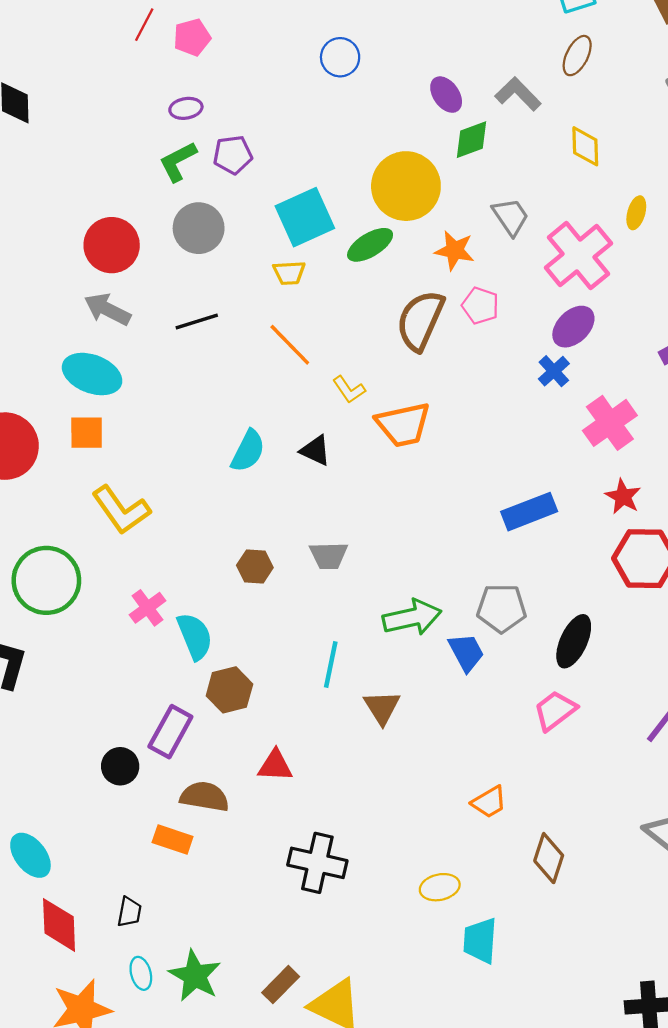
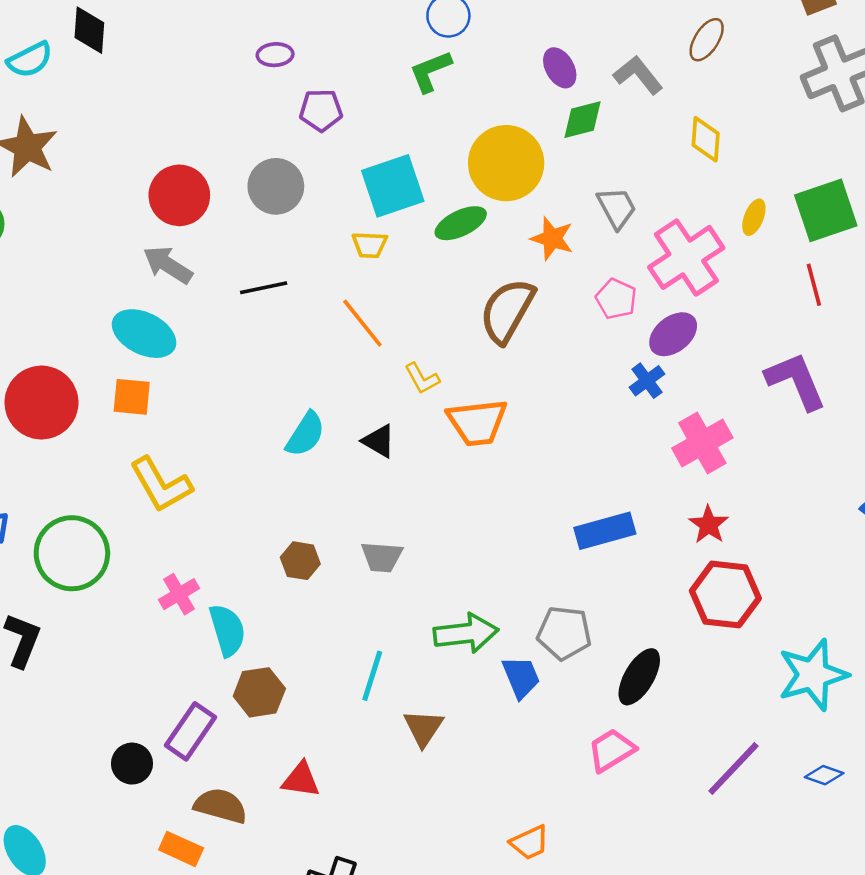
green L-shape: (178, 162) -> (430, 71), moved
pink pentagon: (480, 306) -> (616, 299), moved

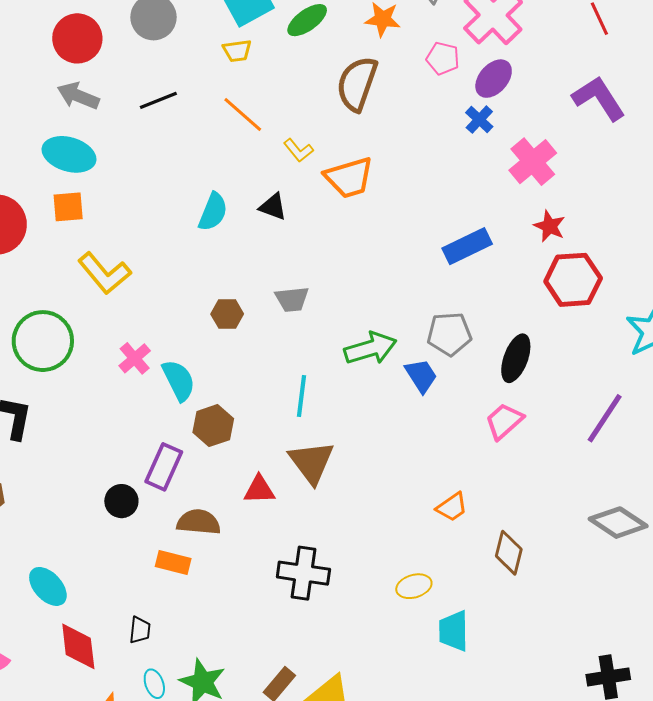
brown triangle: (423, 728) -> (311, 462), moved, size x1.4

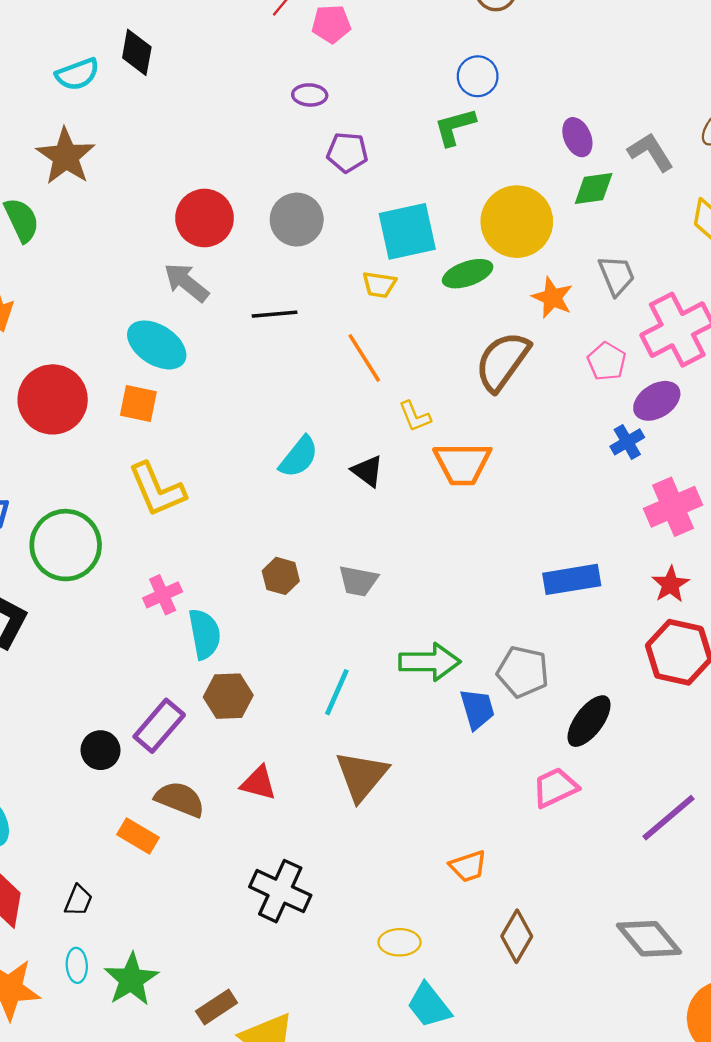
brown triangle: (311, 462) -> (362, 776), moved
cyan trapezoid: (454, 631) -> (429, 1005), turned -54

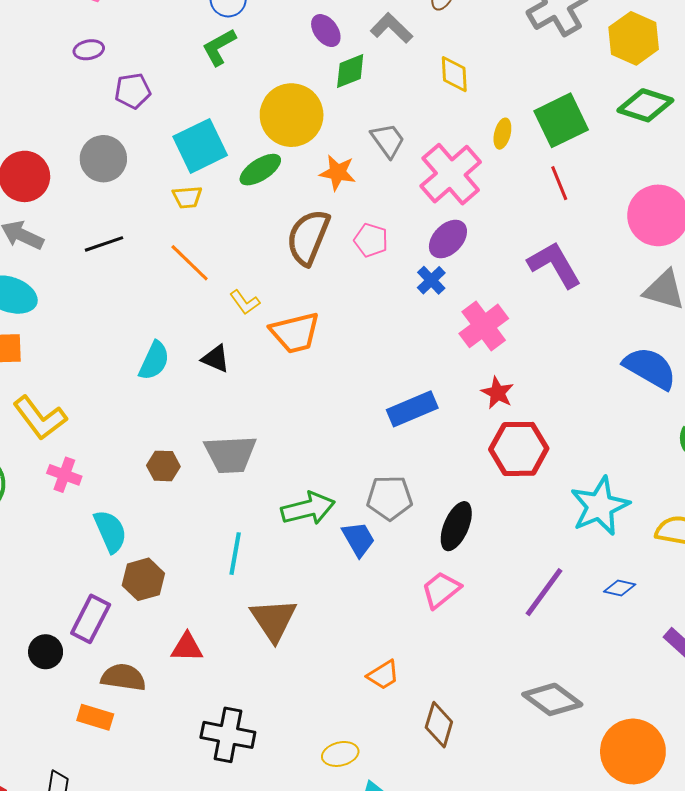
pink pentagon: (607, 361) -> (371, 240), moved
gray trapezoid: (358, 581) -> (230, 454), size x1.5
pink cross: (163, 595) -> (64, 475), moved, turned -32

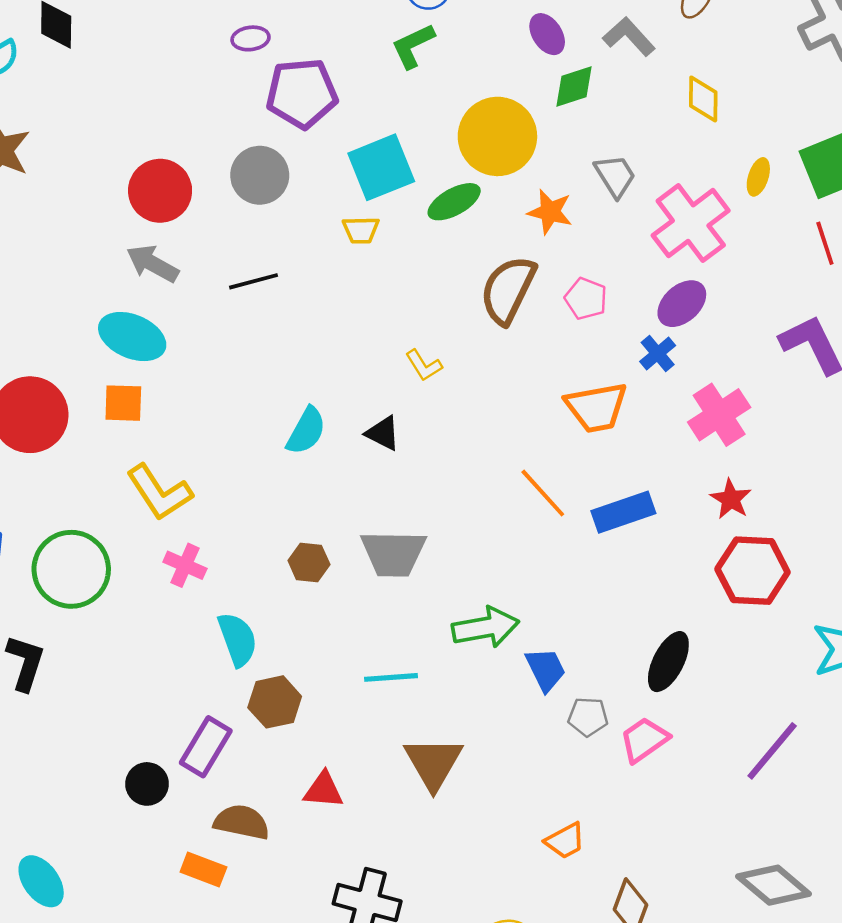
purple pentagon: (133, 91) -> (302, 93), size x1.6
orange line: (190, 263) -> (543, 493), moved
orange trapezoid: (295, 333) -> (596, 407), moved
gray pentagon: (390, 498) -> (588, 717), moved, size x0.7
cyan line: (235, 554) -> (391, 677), turned 72

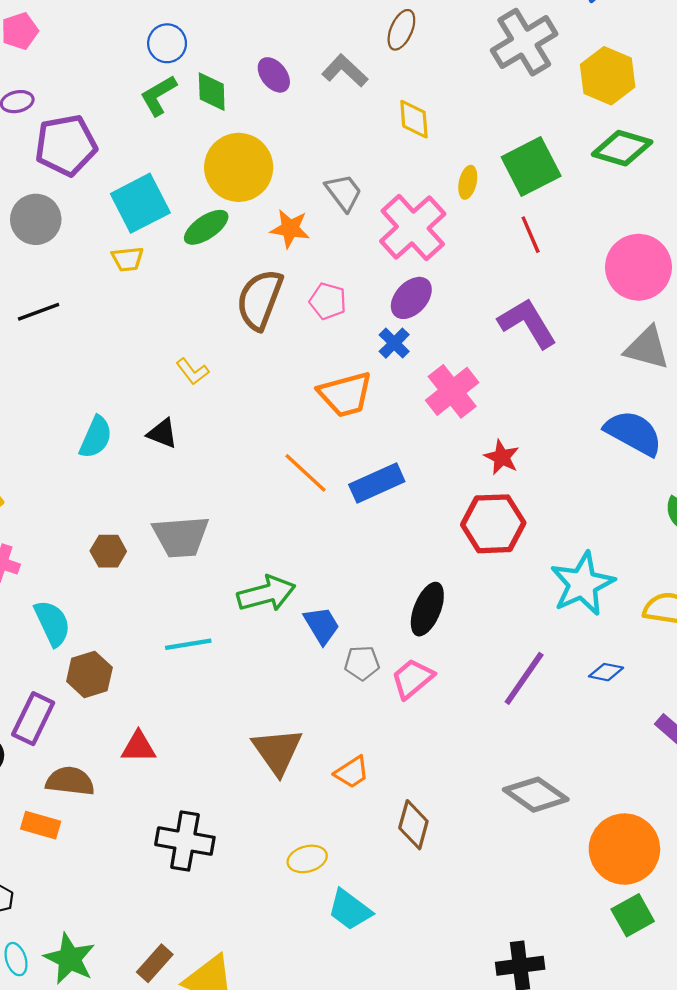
green diamond: (574, 86) -> (212, 92), moved, turned -69
red star: (731, 499) -> (502, 457), moved
brown triangle: (433, 763) -> (277, 751), moved

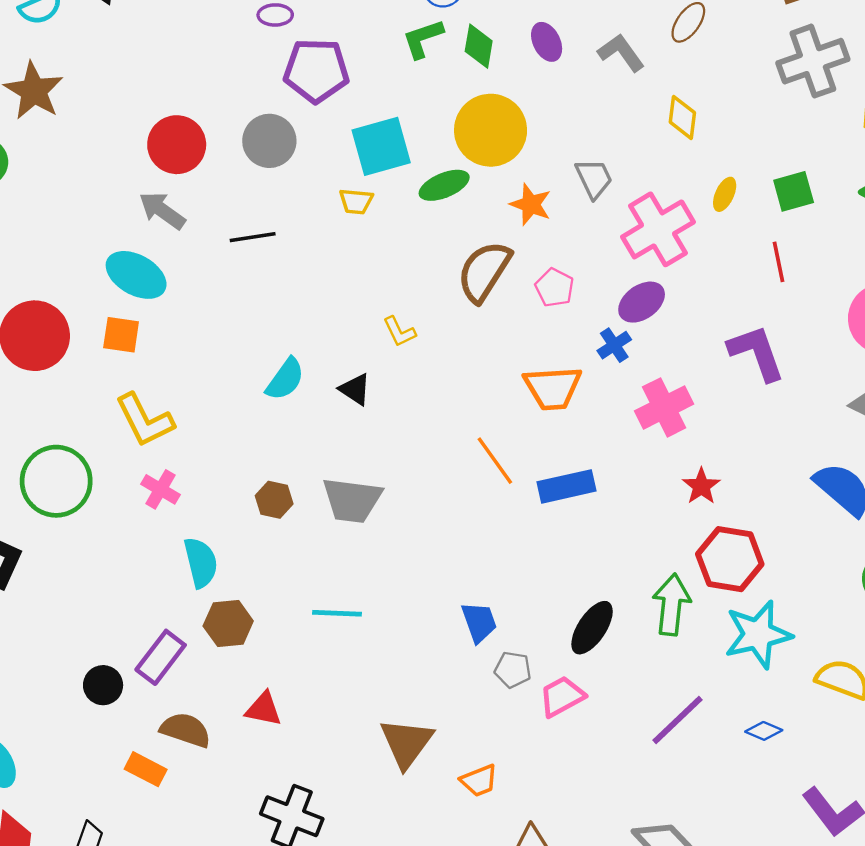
green square: (531, 166) -> (794, 191), size x0.7
red hexagon: (493, 524) -> (730, 559), moved
green arrow: (266, 594) -> (671, 605), moved, turned -80

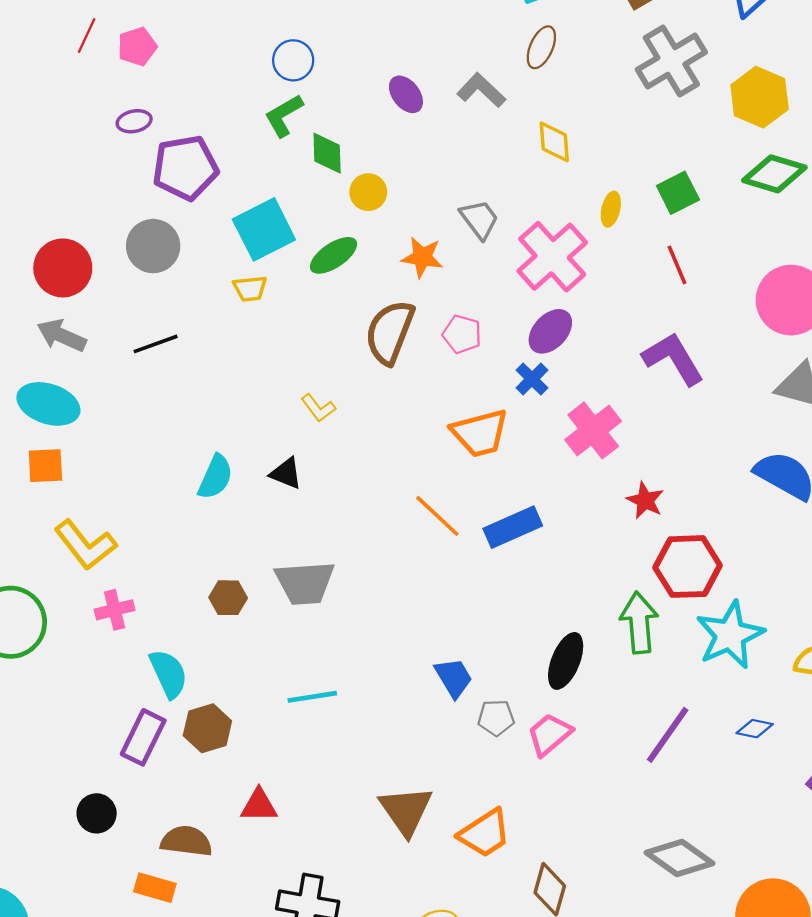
green diamond: (479, 46) -> (327, 153), moved
yellow circle: (491, 130) -> (368, 192), size x0.5
pink cross: (160, 489) -> (115, 610), turned -33
purple rectangle: (161, 657) -> (143, 737), moved
orange trapezoid: (479, 781) -> (485, 833), size x1.4

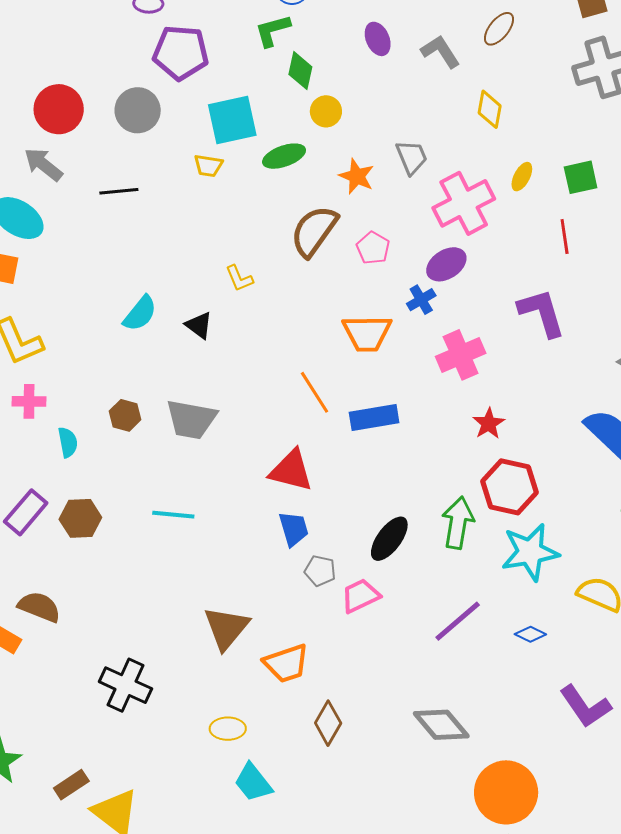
cyan semicircle: (168, 674) -> (68, 442), moved, size x0.7
red triangle: (259, 805) -> (291, 471), moved, size x1.4

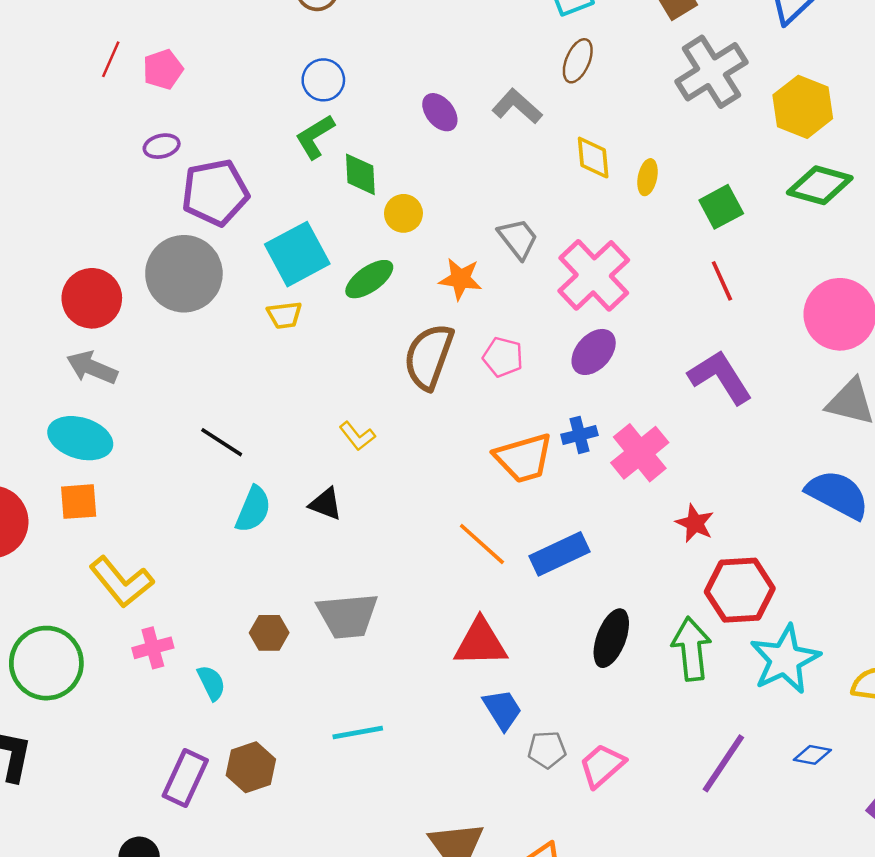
gray circle: (138, 110) -> (184, 274), size x1.4
yellow ellipse: (522, 177) -> (648, 177), moved
black line: (119, 191) -> (222, 442), moved, turned 54
blue cross: (421, 300) -> (579, 435), moved, turned 32
black ellipse: (389, 539) -> (611, 638), moved

